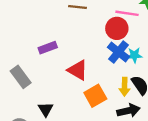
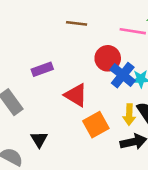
red circle: (117, 28) -> (108, 58), moved

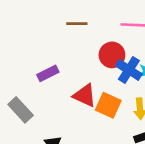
orange square: (96, 125) -> (108, 105), moved, turned -30

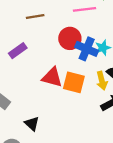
purple rectangle: (48, 73) -> (18, 51), moved

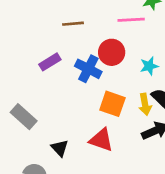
blue cross: (87, 49) -> (88, 69), moved
red triangle: (52, 77) -> (101, 140), moved

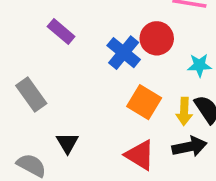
purple rectangle: (50, 62) -> (61, 31), moved, turned 60
red triangle: (101, 140) -> (140, 155), moved

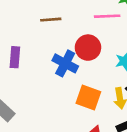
purple rectangle: (61, 31) -> (15, 57), turned 66

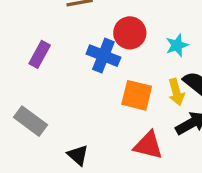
purple rectangle: (15, 57) -> (40, 54), turned 30

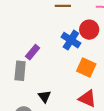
purple rectangle: (40, 54) -> (33, 52), moved
gray rectangle: (30, 121) -> (20, 71), turned 48

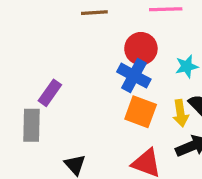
blue cross: (71, 40) -> (134, 76), moved

